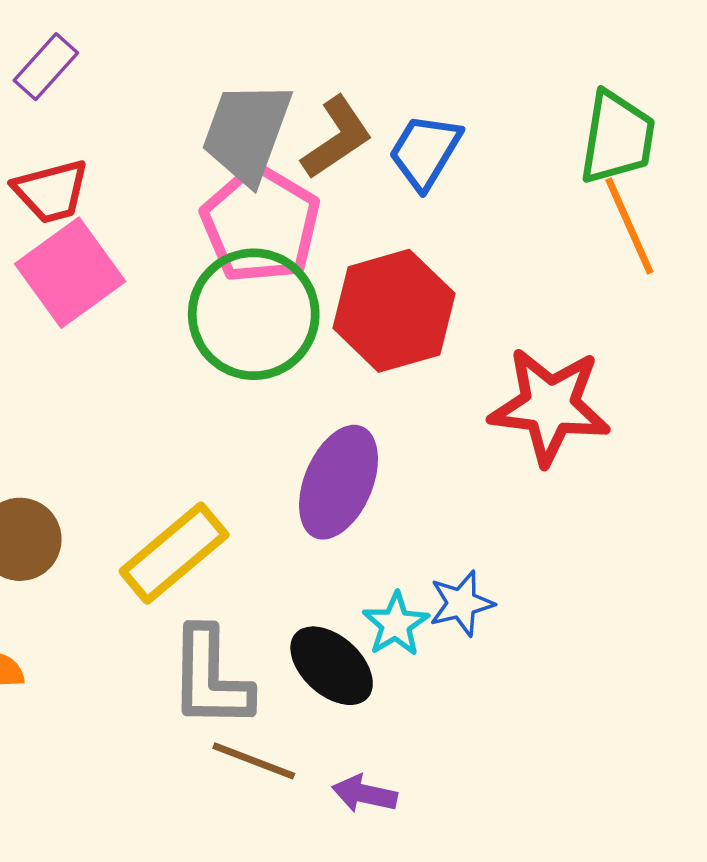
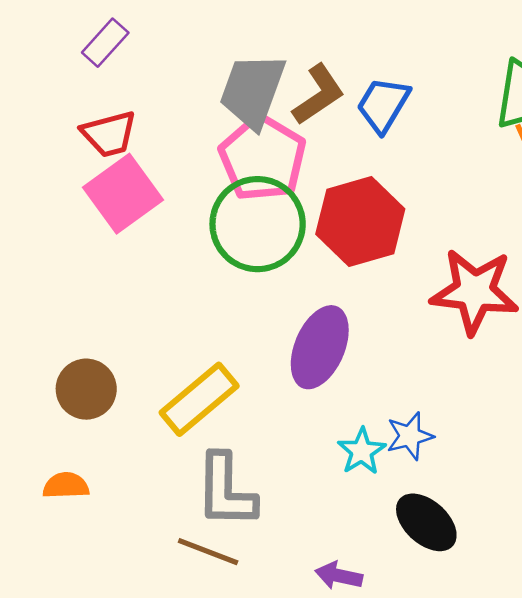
black ellipse: (332, 666) -> (426, 522), moved
brown line: (254, 761) -> (208, 552), moved

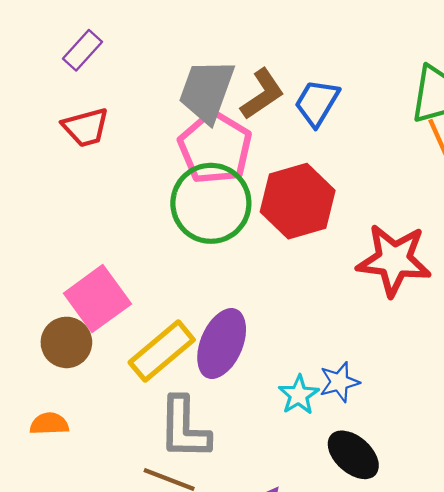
pink square: (123, 194) -> (97, 299), moved
purple ellipse: (320, 347) -> (222, 344), moved

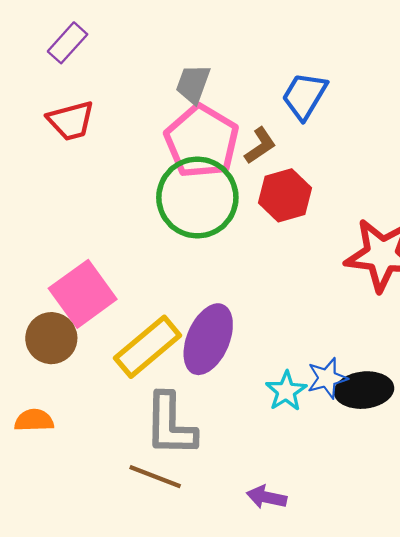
gray trapezoid: (207, 91) -> (193, 84), size x0.6
brown L-shape: (262, 94) -> (260, 146), moved, size x0.7
red hexagon: (298, 201) -> (285, 195), size x0.7
black ellipse: (353, 455) -> (364, 390), moved, turned -48

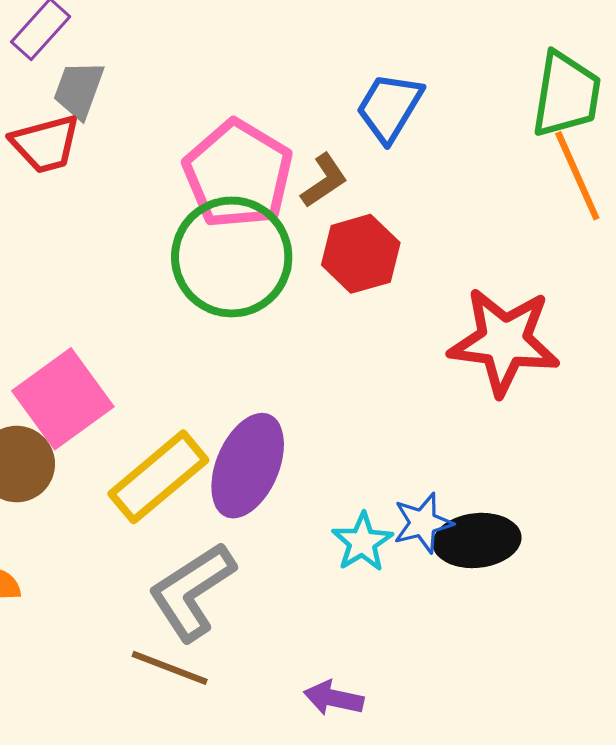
gray trapezoid: (193, 84) -> (79, 90), moved
gray L-shape: (170, 425) -> (192, 591), turned 56

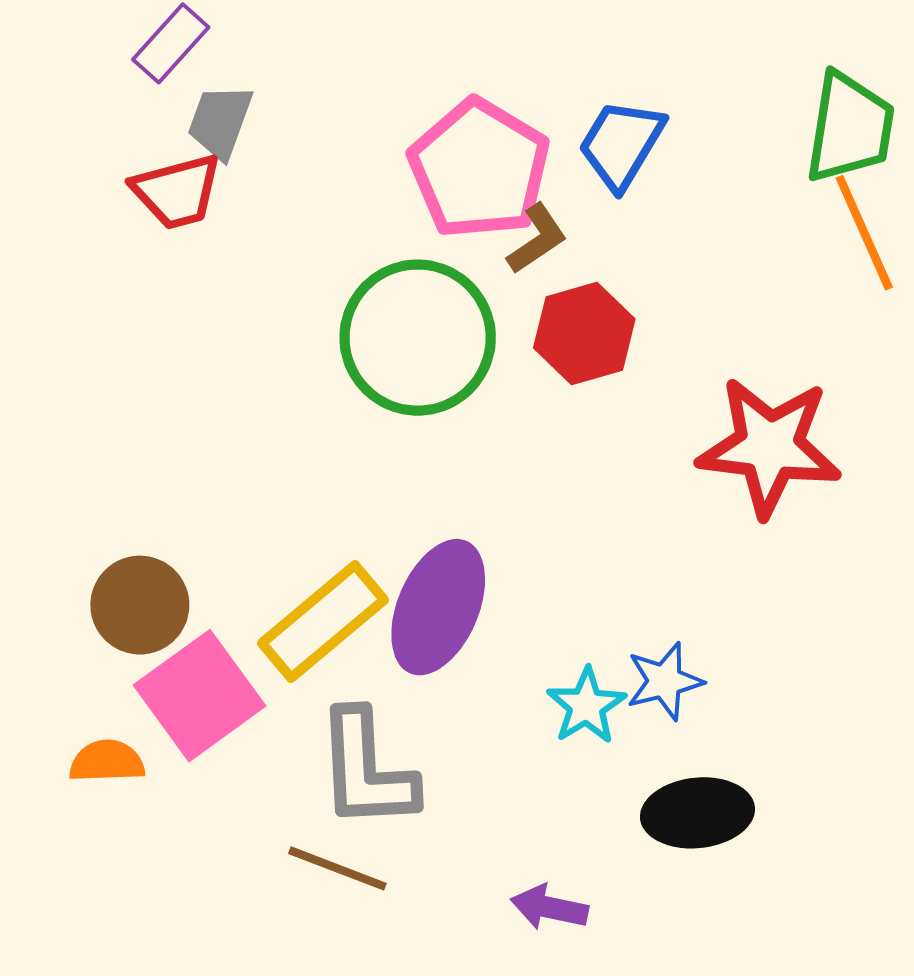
pink pentagon: (238, 174) -> (479, 169), moved
pink square: (63, 399) -> (200, 696), moved
black ellipse: (477, 540) -> (697, 813), moved
gray L-shape: (192, 591) -> (366, 770), turned -60

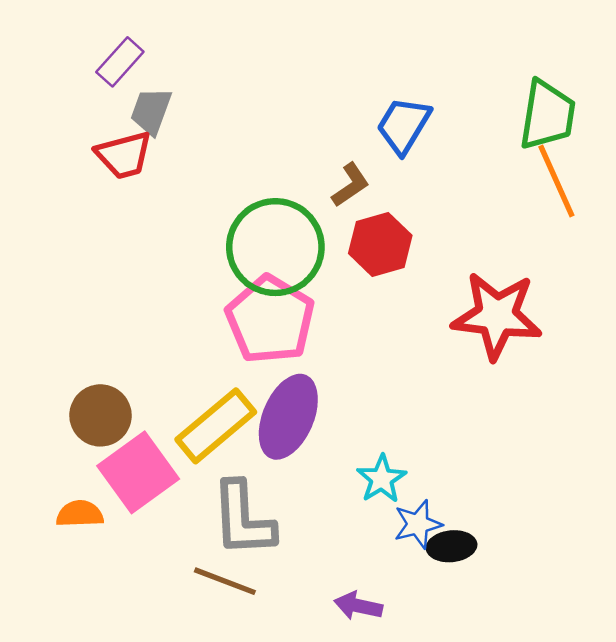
pink pentagon: (479, 169) -> (270, 320), moved
blue star: (665, 681) -> (418, 524), moved
black ellipse: (697, 813) -> (452, 546), size x0.7

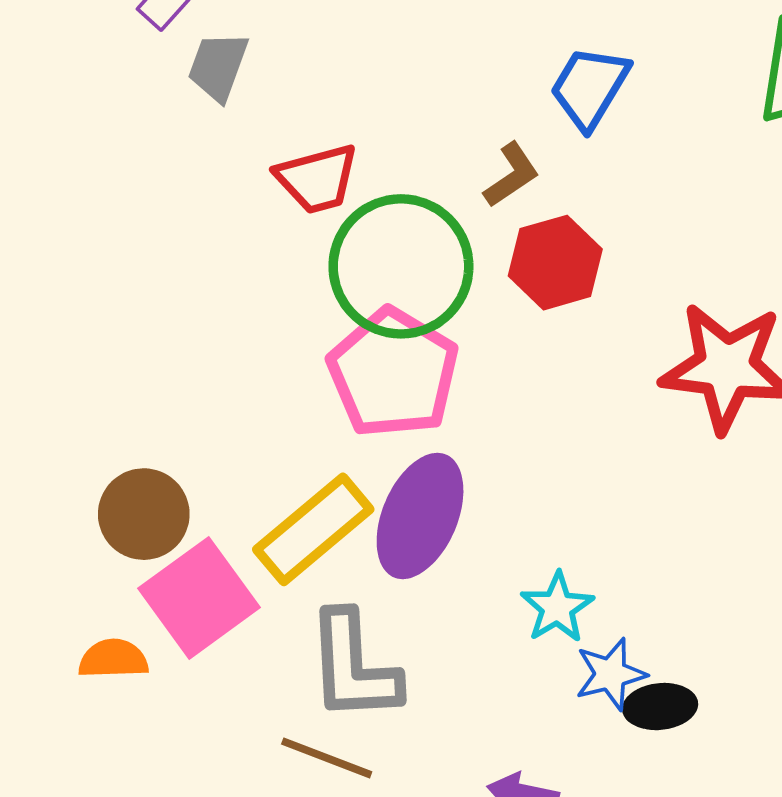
red trapezoid: (124, 155) -> (317, 179), moved

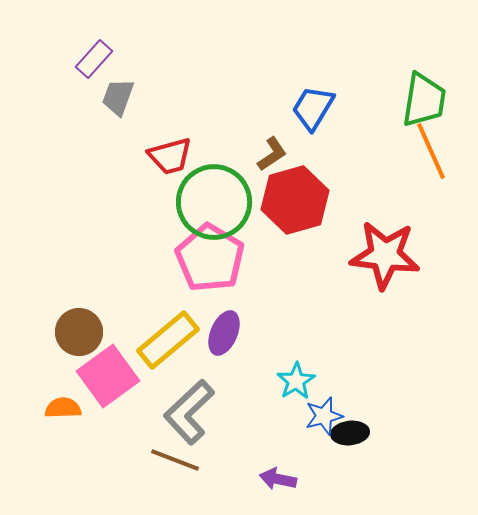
red hexagon: (555, 263) -> (295, 200), size x1.4
purple ellipse: (420, 516) -> (224, 333), size x0.7
gray L-shape: (353, 666) -> (189, 412), turned 50

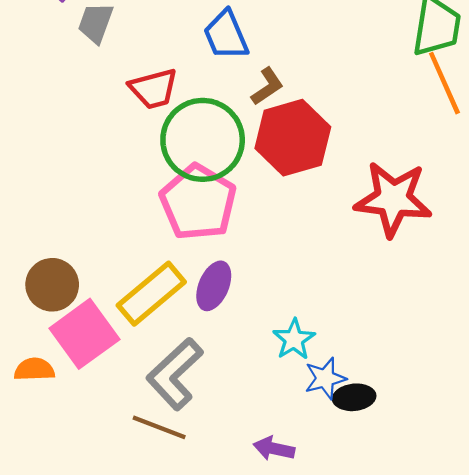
blue trapezoid: (313, 108) -> (226, 35), moved, turned -54

